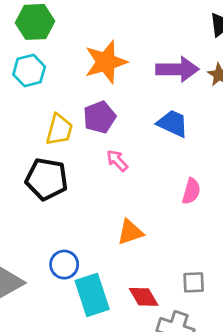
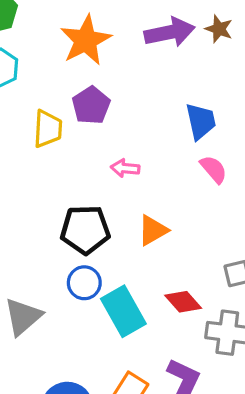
blue trapezoid: (173, 123) -> (201, 121), moved, turned 64
pink arrow: (117, 161) -> (125, 168), moved, turned -30
black pentagon: (47, 179) -> (85, 230), moved
pink semicircle: (191, 191) -> (214, 169), turned -45

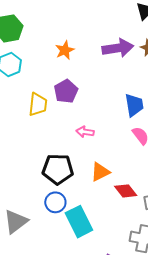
orange star: (86, 40) -> (65, 50), size x0.6
red diamond: (183, 302) -> (126, 191), moved

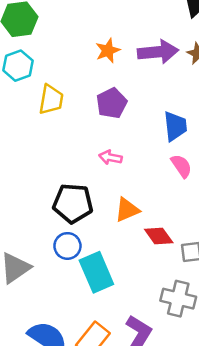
orange star: (65, 50) -> (108, 51), moved
purple pentagon: (66, 91) -> (112, 103), moved
yellow trapezoid: (38, 104) -> (51, 100), moved

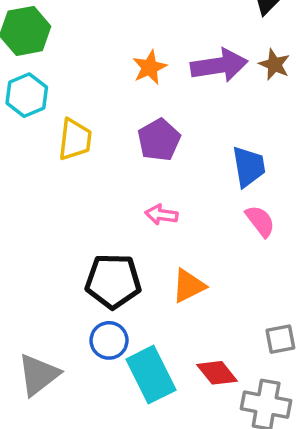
red diamond: (159, 236) -> (217, 373), moved

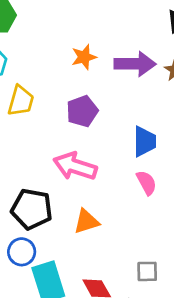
pink arrow: (161, 215) -> (75, 166), size x1.8

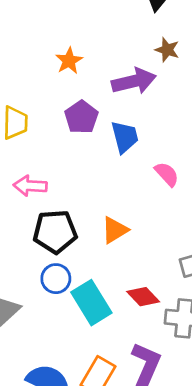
purple arrow: (135, 64) -> (134, 81), moved
blue trapezoid: (145, 141) -> (125, 137), moved
pink arrow: (75, 166) -> (30, 186), moved, size x0.7

